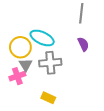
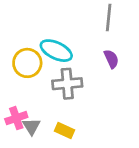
gray triangle: (26, 65) -> (31, 126), moved
pink cross: (17, 76) -> (16, 118), moved

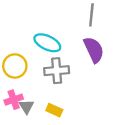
purple semicircle: (111, 59) -> (94, 50), size x1.6
yellow circle: (27, 63) -> (15, 66), moved

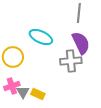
gray cross: (57, 71) -> (71, 61), moved
yellow rectangle: (54, 110) -> (38, 94), moved

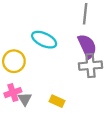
gray cross: (71, 61) -> (90, 66), moved
yellow rectangle: (38, 94) -> (57, 101), moved

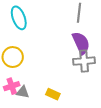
cyan ellipse: (44, 40) -> (19, 18), moved, turned 45
gray triangle: (25, 99) -> (23, 92), turned -48

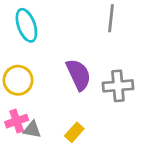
purple semicircle: (81, 43) -> (79, 75), moved
yellow rectangle: (53, 94) -> (74, 132), turned -72

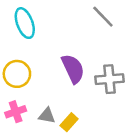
gray line: (111, 18) -> (103, 17), turned -50
gray triangle: (32, 130) -> (47, 116), moved

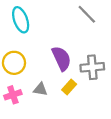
gray triangle: (47, 116) -> (40, 89), moved
yellow rectangle: (69, 122) -> (69, 87), moved

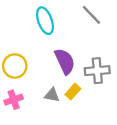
cyan ellipse: (21, 20) -> (45, 21), moved
gray triangle: (40, 89) -> (52, 95), moved

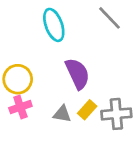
gray cross: (97, 71) -> (116, 114), moved
pink cross: (14, 100) -> (20, 107), moved

